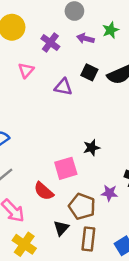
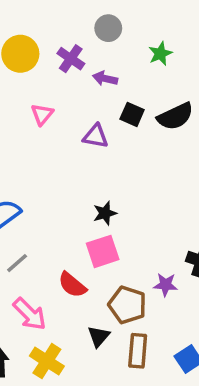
purple arrow: (85, 38) -> (105, 78), moved
purple cross: (50, 43) -> (71, 59), moved
black star: (92, 148) -> (105, 213), moved

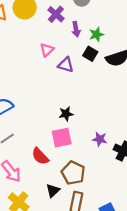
green star: (160, 54) -> (96, 34), moved
purple arrow: (105, 78) -> (76, 29), turned -120
pink triangle: (42, 114) -> (47, 50), moved
purple star: (166, 285) -> (100, 139), moved

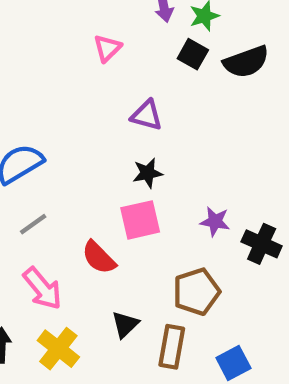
purple triangle: (66, 65) -> (147, 115), moved
brown pentagon: (73, 173) -> (196, 292), moved, turned 30

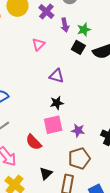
purple star: (215, 221) -> (78, 130), moved

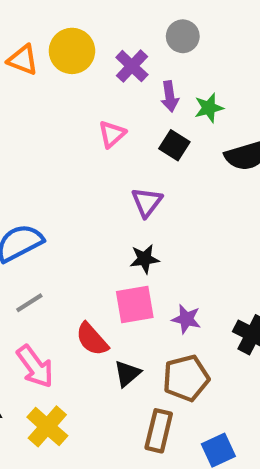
black square: (78, 47) -> (174, 145), moved
purple triangle: (57, 76) -> (147, 202), turned 49
black triangle: (46, 174) -> (127, 374), moved

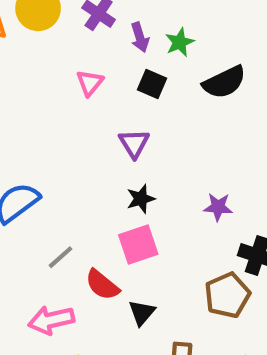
gray line: (29, 303) -> (61, 257), moved
purple star: (186, 319) -> (218, 207), moved
pink arrow: (35, 366) -> (51, 320), turned 123
brown pentagon: (186, 378) -> (227, 295), moved

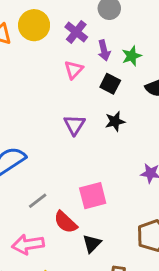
pink triangle: (90, 83) -> (74, 70), moved
purple triangle: (134, 143) -> (74, 125), moved
black star: (141, 199) -> (115, 121), moved

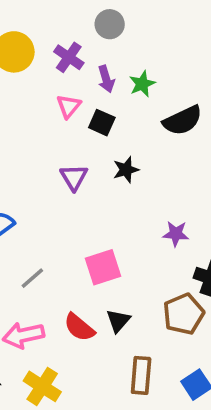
black square: (110, 84) -> (102, 123), moved
red semicircle: (65, 222) -> (79, 327), moved
black triangle: (92, 244) -> (118, 321), moved

